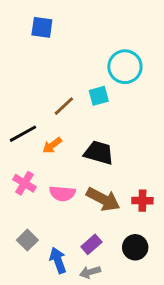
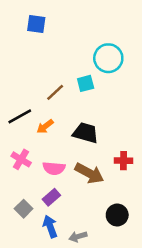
red cross: (142, 201) -> (123, 161), moved
purple rectangle: (91, 244) -> (51, 197), moved

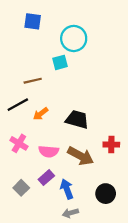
cyan circle: (108, 58) -> (74, 38), moved
cyan square: (86, 83) -> (60, 62), moved
brown line: (55, 92) -> (33, 81), moved, turned 30
blue arrow: (50, 226) -> (67, 189), moved

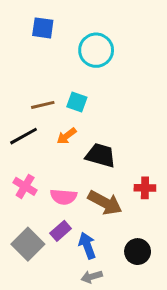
cyan square: (60, 62) -> (77, 102), moved, turned 35
orange arrow: (41, 114) -> (66, 136), moved
gray square: (21, 188) -> (28, 244), size x1.5

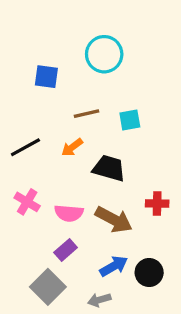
blue square: (43, 28) -> (46, 77), moved
cyan square: (77, 102) -> (130, 120), moved, turned -30
brown line: (43, 105) -> (86, 114), moved
gray square: (28, 244) -> (48, 287), moved
blue arrow: (87, 246) -> (114, 266), moved, turned 80

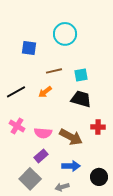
black trapezoid: (109, 168) -> (81, 99), moved
blue arrow: (114, 266) -> (71, 166), turned 30
black circle: (149, 273) -> (99, 177), moved

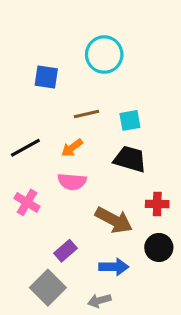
pink semicircle: (43, 133) -> (72, 182), moved
black circle: (99, 177) -> (159, 247), moved

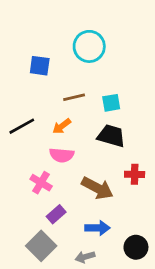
pink cross: (27, 202) -> (41, 183), moved
black circle: (159, 247) -> (136, 247), moved

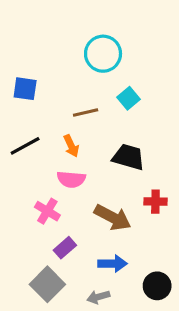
blue square: (40, 66) -> (25, 89), moved
cyan square: (111, 103) -> (128, 98), moved, turned -30
orange arrow: (62, 126) -> (71, 146), turned -78

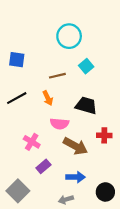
pink semicircle: (71, 179) -> (59, 124), moved
gray square: (47, 284) -> (18, 191), moved

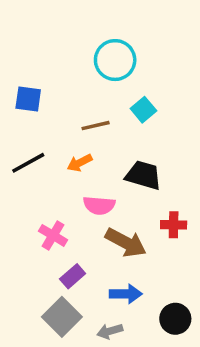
orange arrow: (48, 98) -> (80, 163), turned 88
gray square: (18, 191) -> (62, 317), moved

